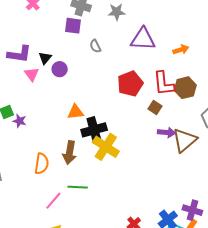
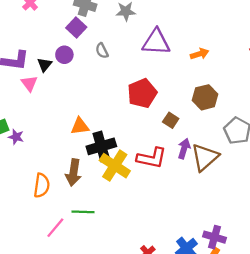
purple square: (73, 26) -> (76, 28), turned 36
purple circle: (60, 69) -> (64, 55), moved
red L-shape: (164, 84) -> (152, 158), moved, turned -72
purple arrow: (167, 132) -> (184, 149), turned -78

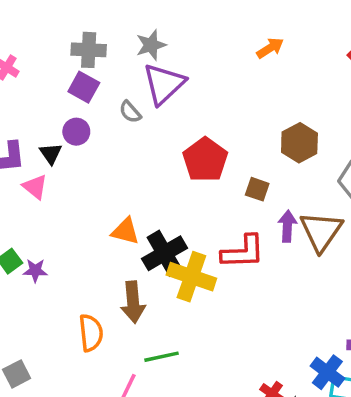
purple triangle: (156, 42) -> (164, 84), moved, turned -32
orange arrow: (200, 54) -> (270, 48), moved
orange triangle: (80, 126) -> (125, 231), turned 36

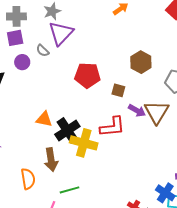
purple square: (84, 87) -> (15, 38), turned -36
purple circle: (76, 132) -> (22, 62), moved
red pentagon: (205, 160) -> (87, 75), turned -30
purple arrow: (287, 226) -> (137, 110), turned 120

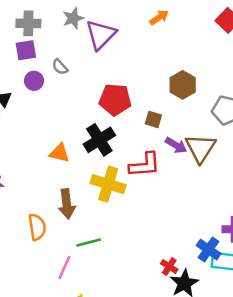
purple triangle: (61, 33) -> (101, 35), moved
black cross: (67, 130) -> (99, 140), moved

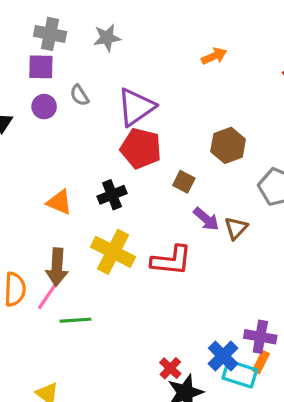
purple triangle: (101, 35) -> (136, 107), moved
black cross: (99, 140) -> (112, 195), size x0.7
brown triangle: (200, 148) -> (236, 228), size x0.6
red L-shape: (145, 165) -> (171, 260), moved
pink line: (64, 267) -> (48, 295), moved

